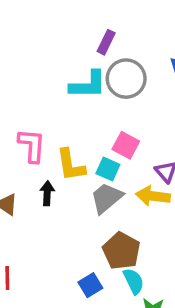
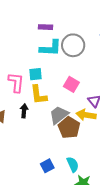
purple rectangle: (106, 42) -> (45, 27), moved, turned 64
cyan square: (108, 169) -> (36, 74), moved, turned -32
brown pentagon: (121, 251) -> (69, 128), moved

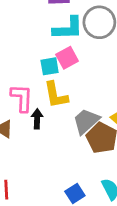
pink L-shape: (16, 82) -> (22, 98), moved
pink square: (71, 84) -> (67, 58), moved, turned 35

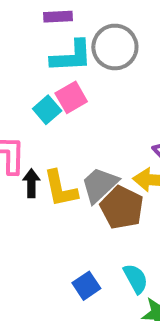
cyan square: (50, 66) -> (47, 110), turned -30
yellow L-shape: (56, 95) -> (60, 189), moved

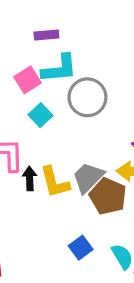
gray circle: (115, 47) -> (87, 97), moved
pink square: (71, 97) -> (27, 80), moved
blue square: (86, 286) -> (81, 248), moved

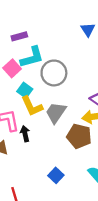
gray trapezoid: (88, 178) -> (56, 113), moved
yellow L-shape: (55, 182) -> (32, 106), moved
blue square: (81, 248) -> (56, 175), moved

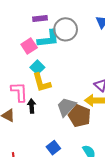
gray circle: (54, 73) -> (66, 29), moved
gray trapezoid: (56, 113) -> (66, 107), moved

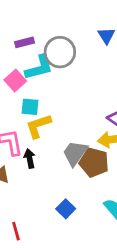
cyan square: (37, 67) -> (30, 107), turned -32
yellow L-shape: (42, 83) -> (38, 126), turned 95

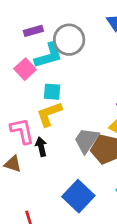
cyan square: (30, 107) -> (52, 92), moved
blue square: (66, 209) -> (78, 196), size x1.6

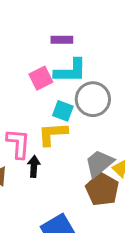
gray circle: (69, 40) -> (93, 99), moved
gray trapezoid: (86, 140) -> (99, 163), moved

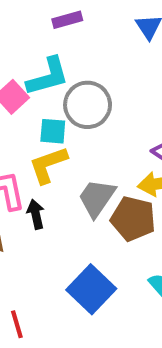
purple rectangle: (62, 40) -> (67, 20), moved
gray trapezoid: (99, 163) -> (97, 198), moved

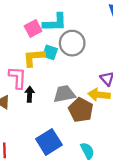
yellow L-shape: (48, 165) -> (34, 58), moved
gray trapezoid: (97, 198) -> (64, 94), turned 30

